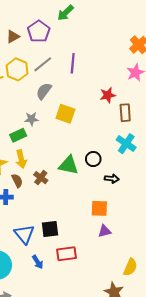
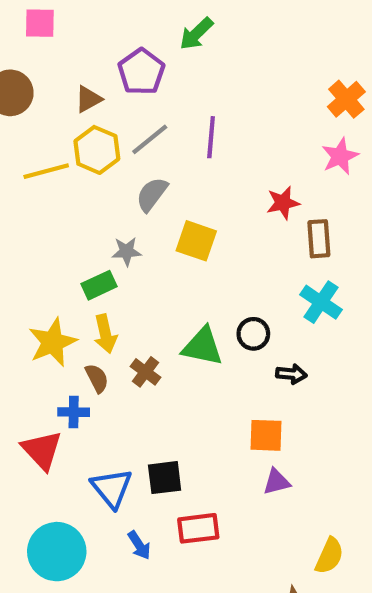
brown triangle: (13, 37) -> (88, 99), moved

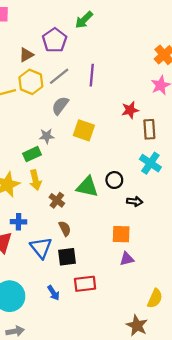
brown semicircle: (97, 378) -> (65, 229), moved
blue triangle: (112, 488) -> (41, 248), moved

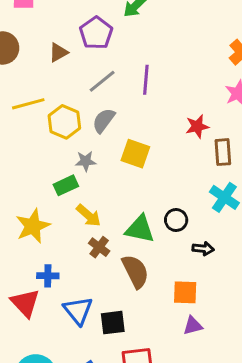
yellow hexagon: (31, 82) -> (64, 122), moved
yellow arrow: (35, 180) -> (89, 215), moved, turned -36
brown semicircle: (65, 229) -> (135, 271), moved, size x1.6

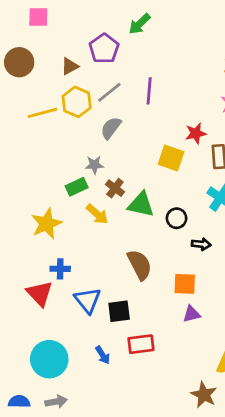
yellow hexagon: (64, 122) -> (77, 102), moved
yellow square: (135, 154) -> (171, 158), moved
green triangle: (140, 229) -> (141, 205), moved
brown cross: (99, 247) -> (115, 188), moved

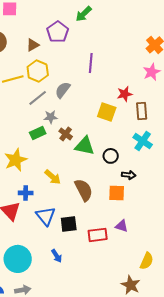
gray line: (109, 92) -> (38, 98), moved
yellow arrow: (97, 214) -> (53, 177), moved
orange square: (185, 284) -> (117, 193), moved
purple triangle: (192, 314) -> (122, 226), turned 32
red rectangle: (141, 344) -> (98, 235), moved

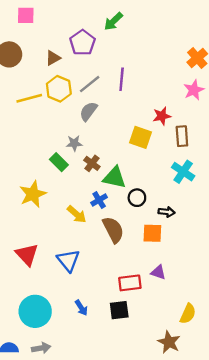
gray line: (38, 98) -> (90, 84), moved
green rectangle: (38, 133) -> (59, 162), turned 70
black circle: (111, 156) -> (137, 198), moved
blue cross: (26, 193) -> (99, 200), moved, turned -32
black square: (69, 224) -> (119, 310), moved

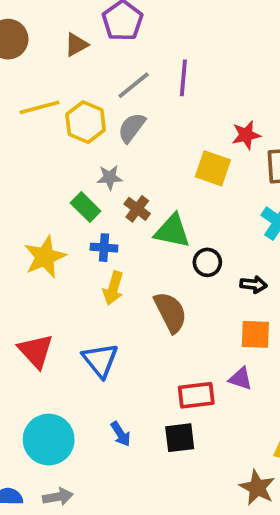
yellow hexagon: (59, 89) -> (86, 122), moved
blue cross: (99, 200) -> (104, 248), moved, turned 35
yellow arrow: (77, 214) -> (113, 288), turned 66
orange square: (152, 233) -> (255, 334), moved

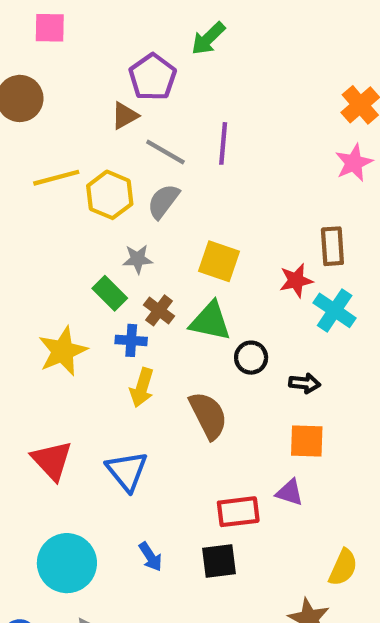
brown triangle: (76, 45) -> (125, 116), moved
gray line: (134, 85) -> (165, 152), turned 69
red star: (246, 135) -> (296, 280), moved
yellow square: (213, 168) -> (219, 261), moved
brown cross: (137, 209) -> (159, 310), moved

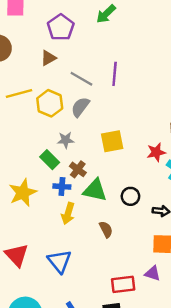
purple pentagon: (153, 77) -> (61, 27), moved
brown triangle: (125, 116) -> (48, 58), moved
yellow square: (219, 261) -> (112, 141), turned -30
green triangle: (210, 321) -> (95, 190), moved
brown semicircle: (208, 415) -> (106, 229), size x0.6

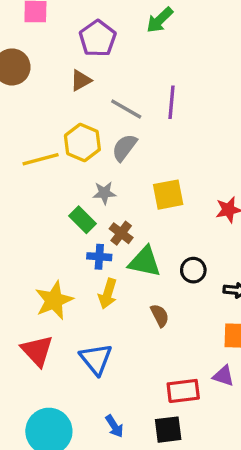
yellow line: (19, 93) -> (41, 159), moved
yellow star: (23, 193) -> (54, 300), moved

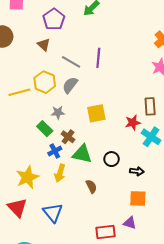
brown triangle: (81, 80) -> (44, 45), turned -48
blue cross: (99, 257) -> (55, 151), turned -32

